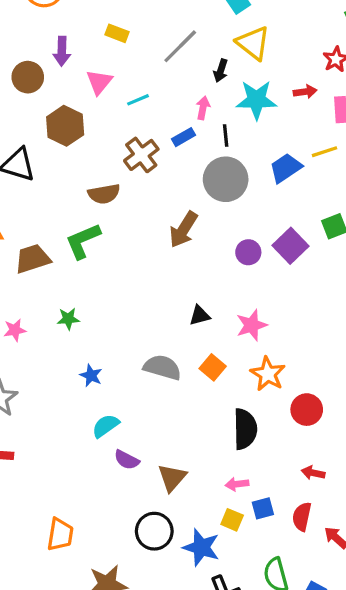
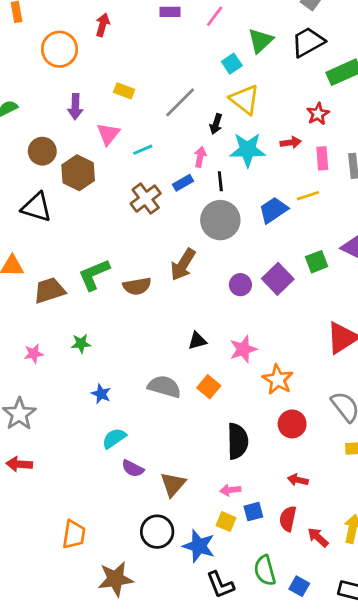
brown circle: (28, 77) -> (42, 151), moved
brown semicircle: (104, 194) -> (137, 286), moved
orange star: (268, 374) -> (278, 379), moved

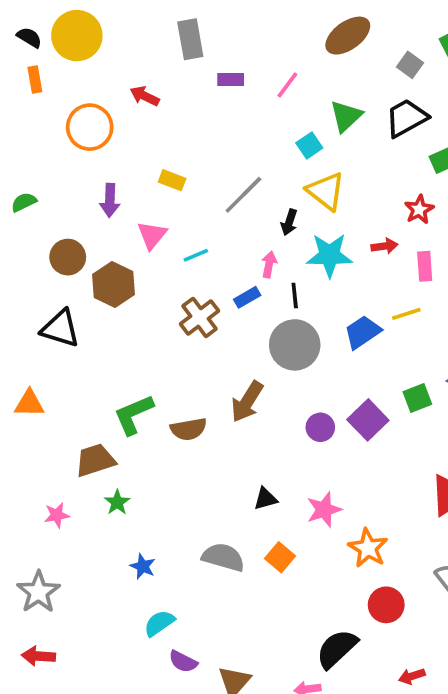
red arrow: (103, 25) -> (145, 96), turned -80
brown trapezoid: (49, 290) -> (95, 460), moved
green star: (81, 344) -> (117, 502), turned -30
black semicircle: (238, 441) -> (337, 649), moved, turned -132
red arrow: (298, 480) -> (412, 676), moved, turned -30

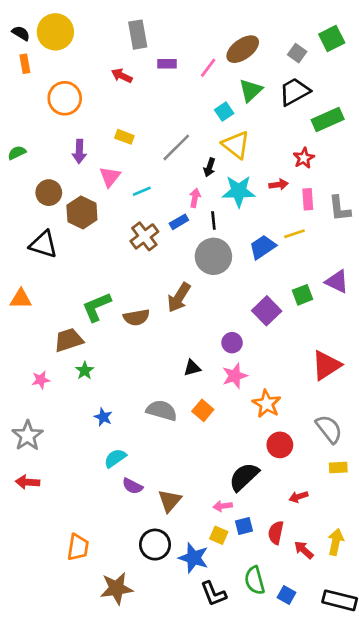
brown ellipse: (348, 36) -> (243, 49), moved
red arrow: (145, 96) -> (122, 76), moved
purple circle: (320, 427) -> (232, 343), moved

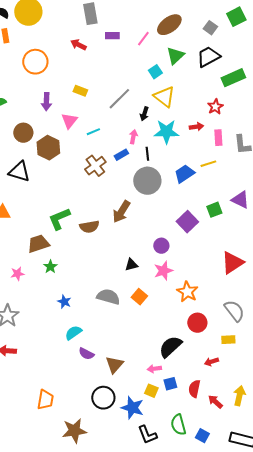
yellow rectangle: (338, 468) -> (228, 340), moved

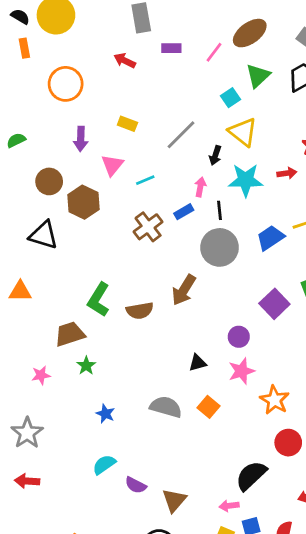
green L-shape: (59, 219) -> (99, 300), turned -35
cyan semicircle: (73, 333) -> (104, 465), moved

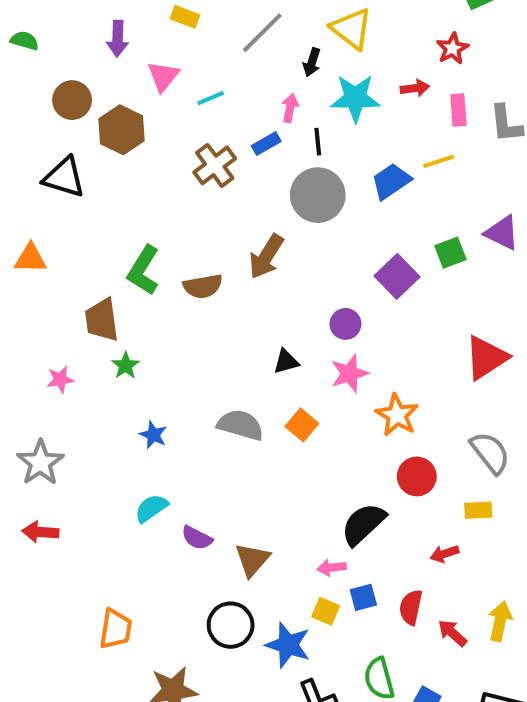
green semicircle: (16, 140) -> (24, 41), turned 42
brown trapezoid: (70, 334) -> (102, 320), turned -80

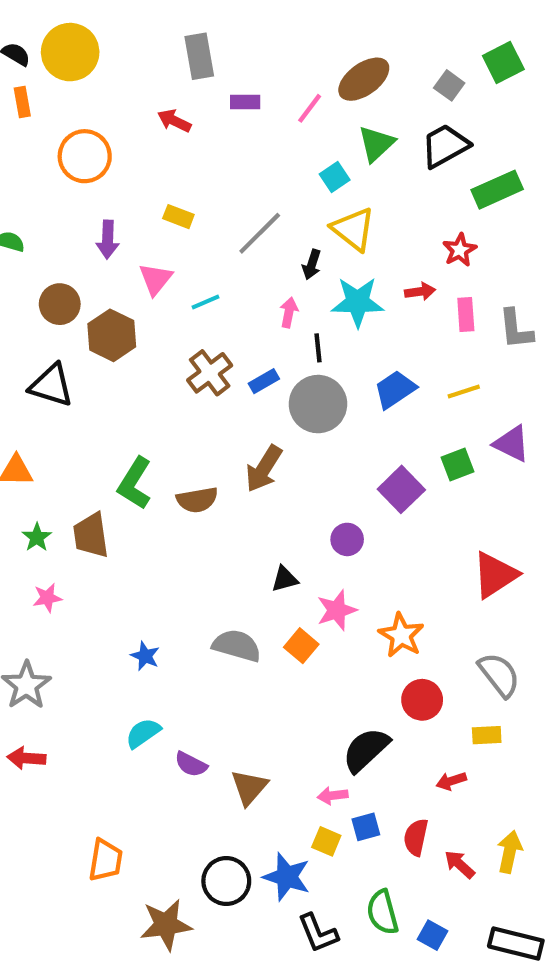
blue rectangle: (266, 144) -> (264, 381), moved
yellow line: (439, 161) -> (464, 392), moved
green star: (126, 366) -> (37, 537), moved
pink star: (349, 373) -> (337, 610), moved
black circle: (231, 625) -> (226, 881), moved

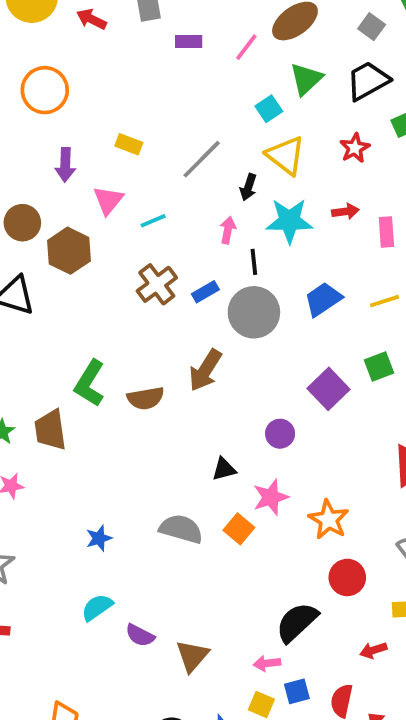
red arrow: (174, 121) -> (91, 19), moved
red star: (460, 250) -> (355, 148), moved
blue star: (145, 656) -> (99, 538), turned 30

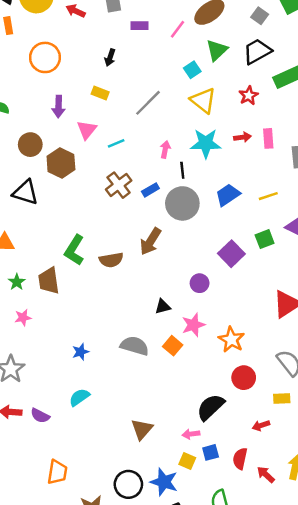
black arrow: (248, 187) -> (110, 57), moved
pink rectangle: (386, 232) -> (268, 138), moved
purple semicircle: (140, 635) -> (40, 416), moved

